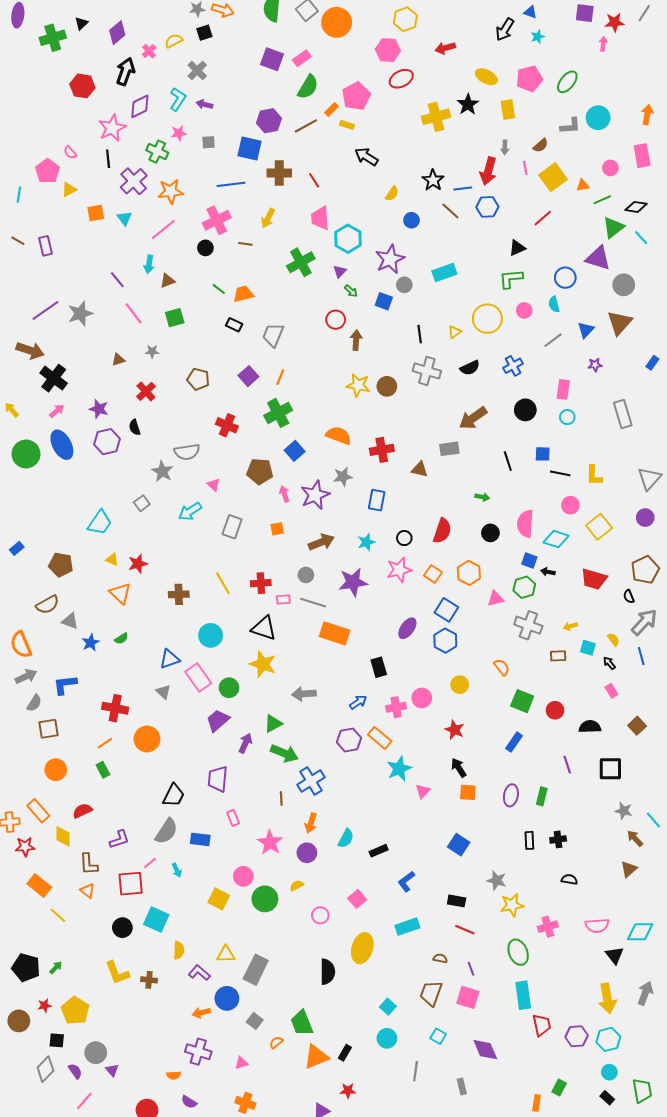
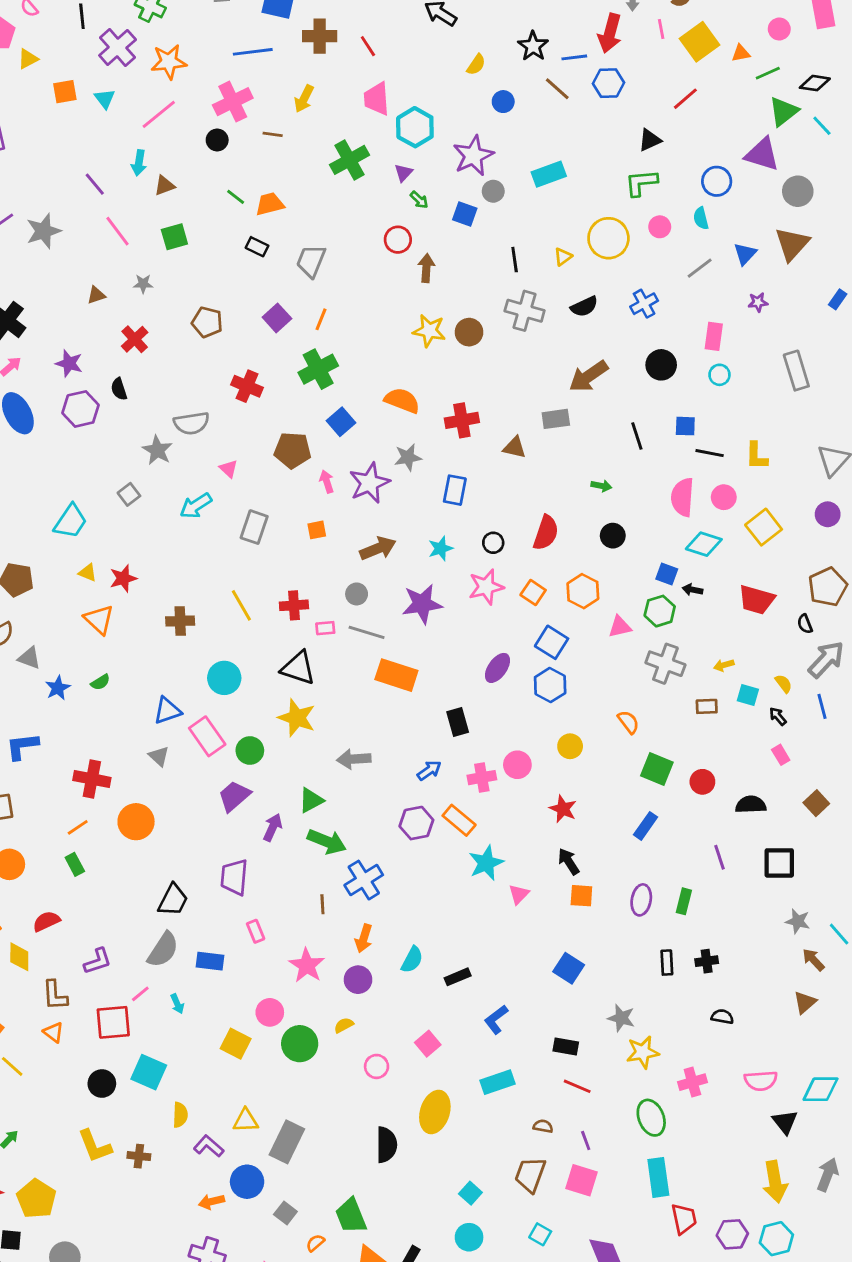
pink semicircle: (525, 524) -> (682, 497), moved

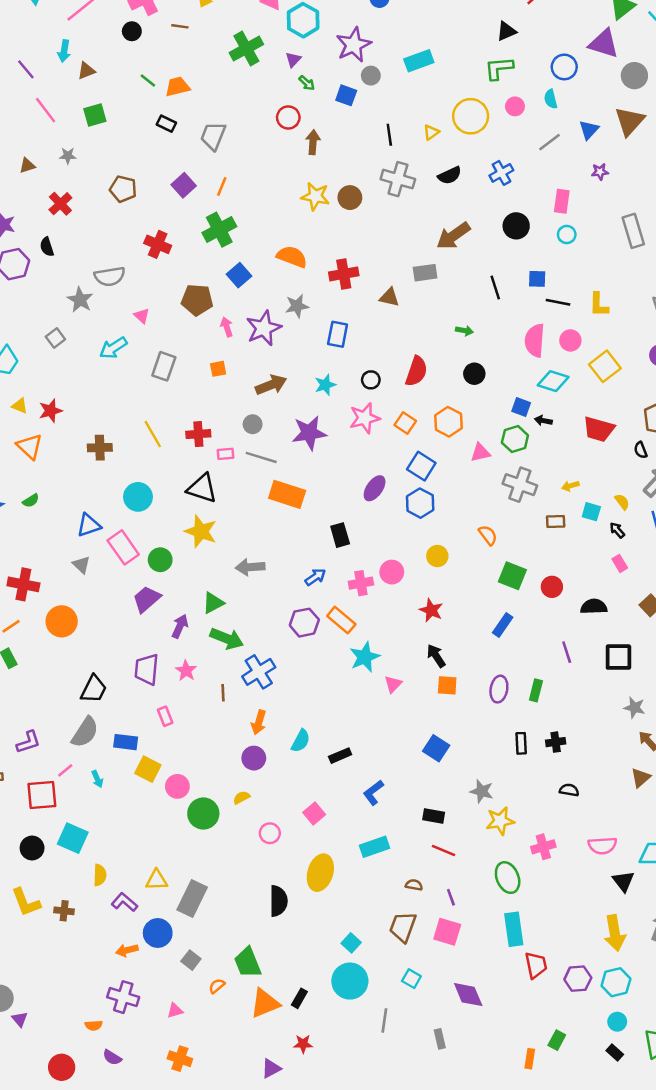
pink star: (307, 965) -> (186, 671), moved, size x0.7
yellow square: (236, 1044) -> (148, 769), moved
cyan circle: (469, 1237) -> (350, 981), size x1.5

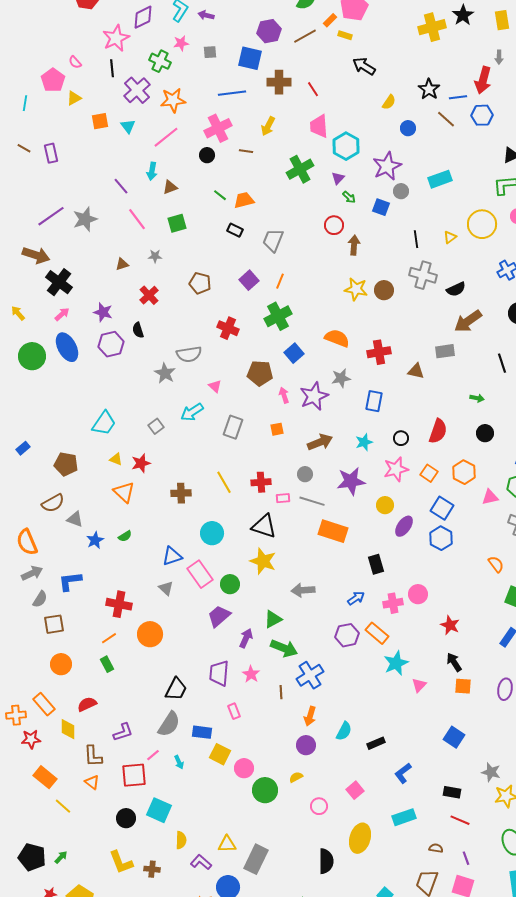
black semicircle: (450, 175) -> (456, 289), moved
gray square: (55, 338) -> (156, 426), moved
yellow circle: (437, 556) -> (385, 505), moved

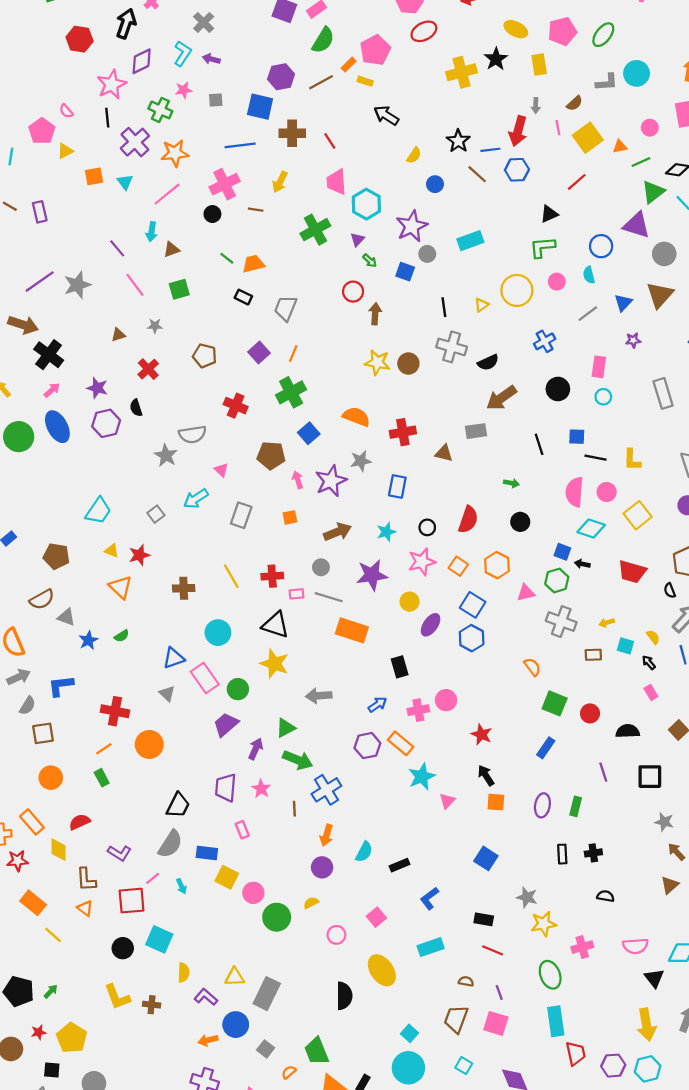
purple L-shape: (123, 732) -> (119, 853), turned 50
yellow ellipse: (360, 838) -> (382, 970), turned -52

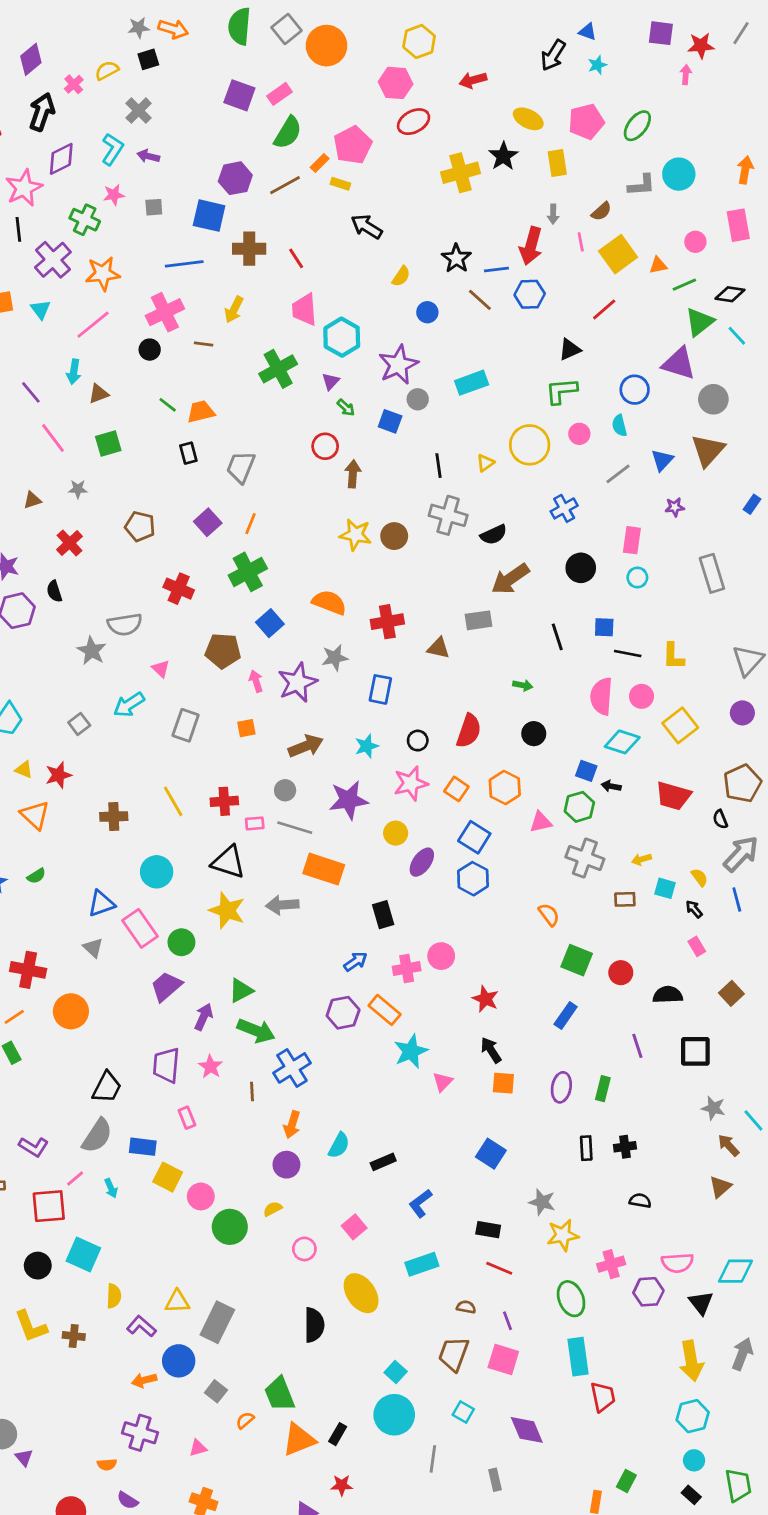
black rectangle: (243, 297) -> (188, 453), turned 49
gray arrow: (319, 696) -> (282, 905), moved
purple hexagon: (613, 1066) -> (648, 1292), moved

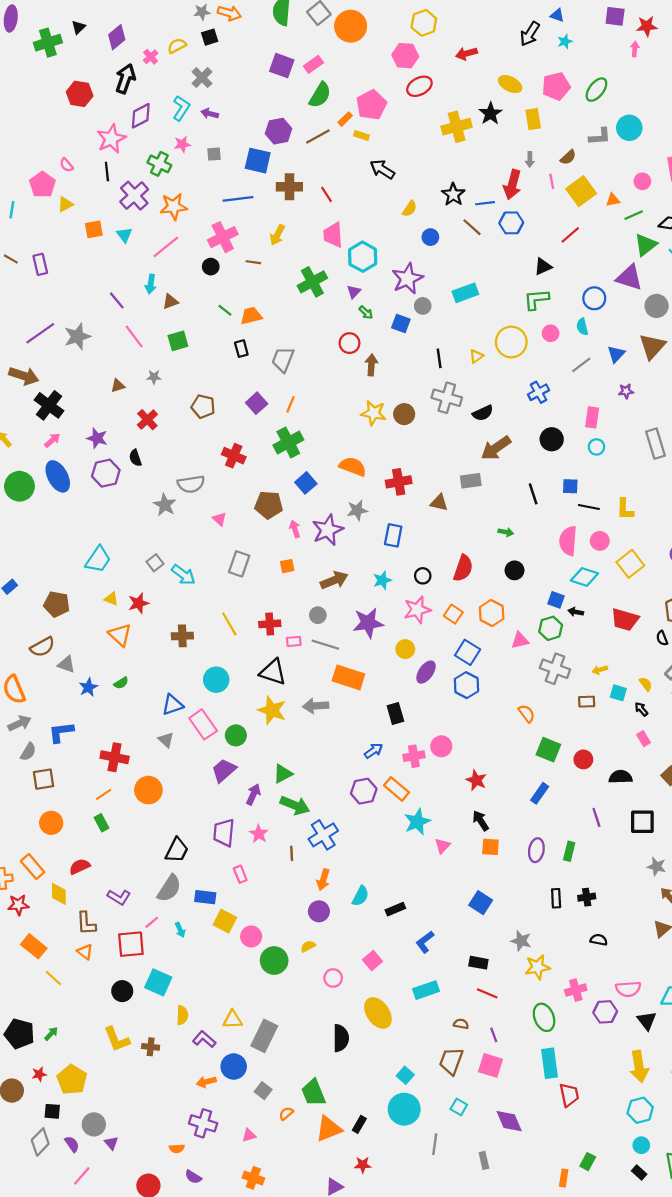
cyan arrow: (129, 705) -> (183, 575), moved, turned -110

